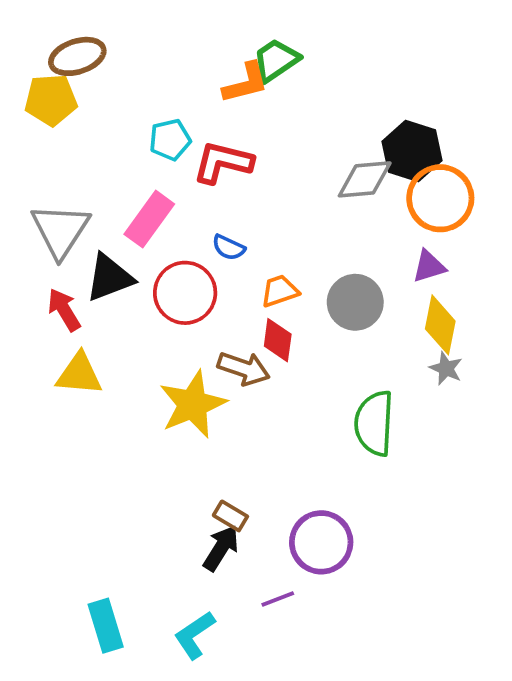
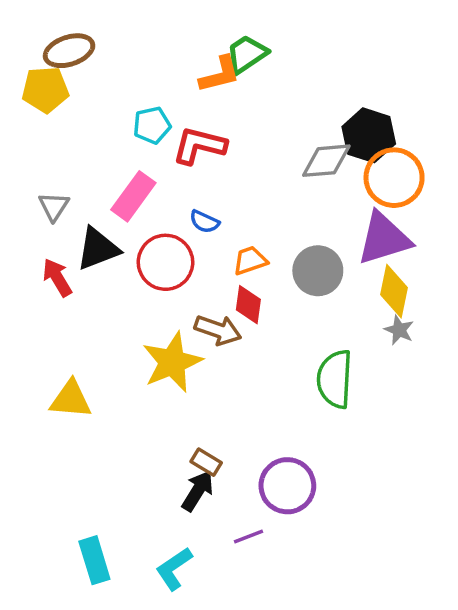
gray triangle: (60, 230) -> (54, 206), size x0.6
purple triangle: (429, 266) -> (384, 239), size x1.8
yellow triangle: (79, 374) -> (71, 399), moved

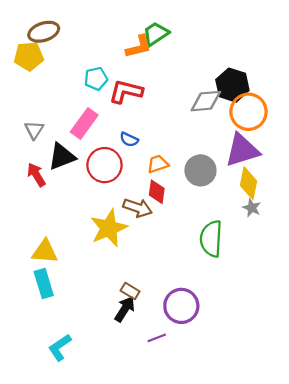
cyan rectangle: (94, 560) -> (44, 283), moved
cyan L-shape: (174, 569) -> (60, 347), moved

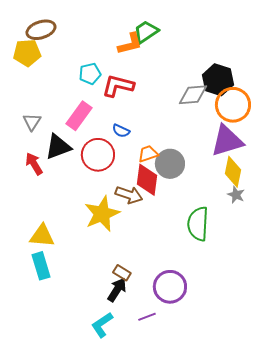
gray circle: (200, 170) -> (170, 164), moved
red diamond: (157, 192) -> (147, 180), size x1.4
cyan L-shape: (60, 347) -> (102, 325), moved

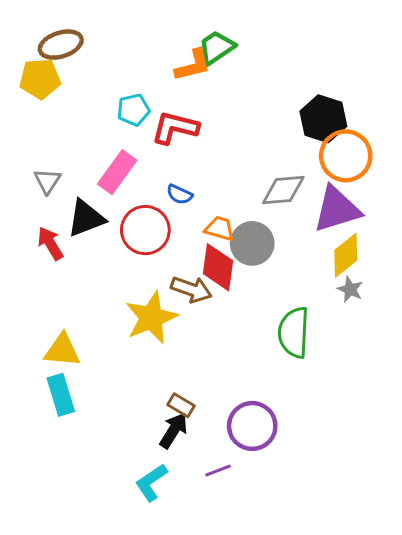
gray diamond: (193, 95) -> (283, 190), moved
orange trapezoid: (148, 154) -> (220, 229), turned 35
yellow diamond: (233, 172) -> (346, 255), turned 40

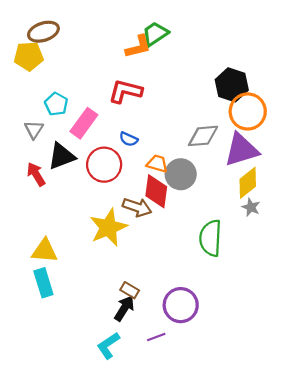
cyan pentagon: (133, 110) -> (56, 104), moved, turned -30

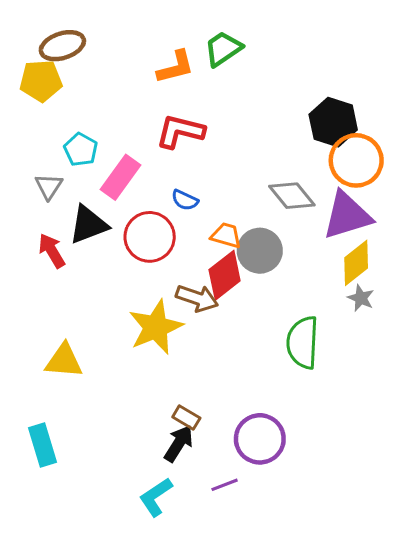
orange L-shape: (138, 47) -> (176, 67), moved
gray diamond: (203, 136) -> (292, 196), turned 56
red diamond: (156, 191) -> (225, 275), turned 44
cyan rectangle: (43, 283) -> (42, 445), moved

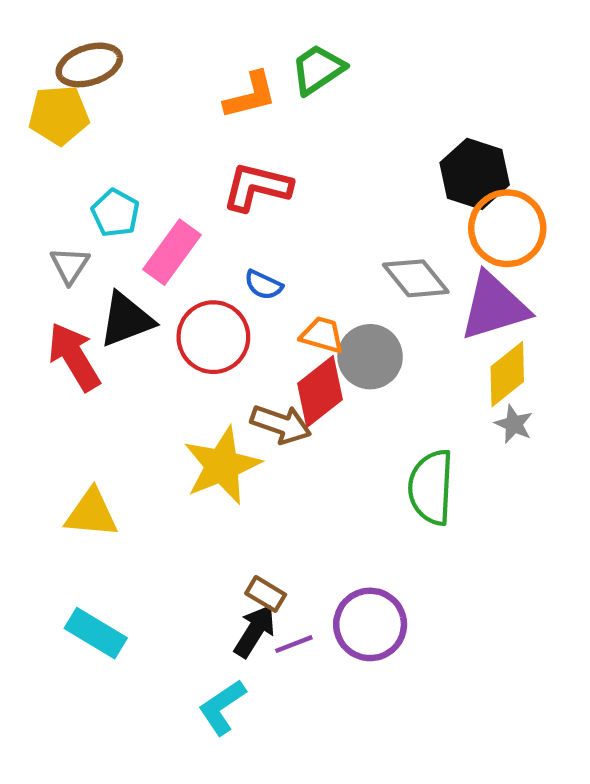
red arrow: (52, 251) -> (74, 357), size x1.4
cyan rectangle: (42, 445) -> (96, 633), moved, turned -42
purple line: (225, 485) -> (294, 644), moved

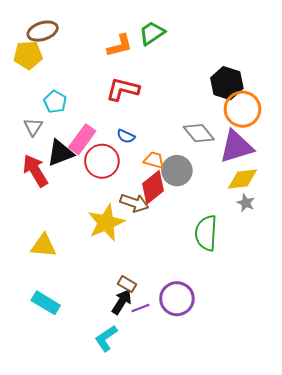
pink rectangle: (172, 252) -> (82, 139), moved
yellow diamond: (507, 374) -> (243, 179), turned 32

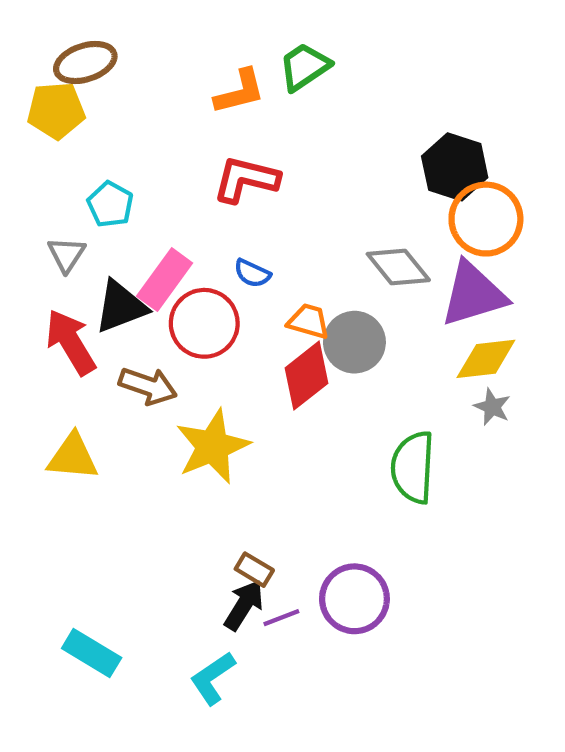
brown arrow: (134, 203) -> (148, 386), moved
yellow triangle: (44, 246) -> (73, 457), moved
cyan rectangle: (46, 303) -> (92, 653), moved

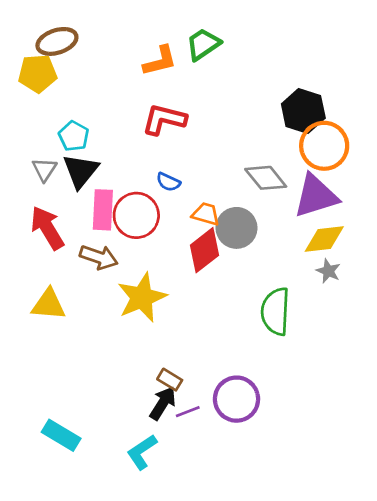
pink rectangle: (165, 280) -> (103, 210), moved, turned -33
black triangle: (121, 307) -> (81, 171), moved, turned -30

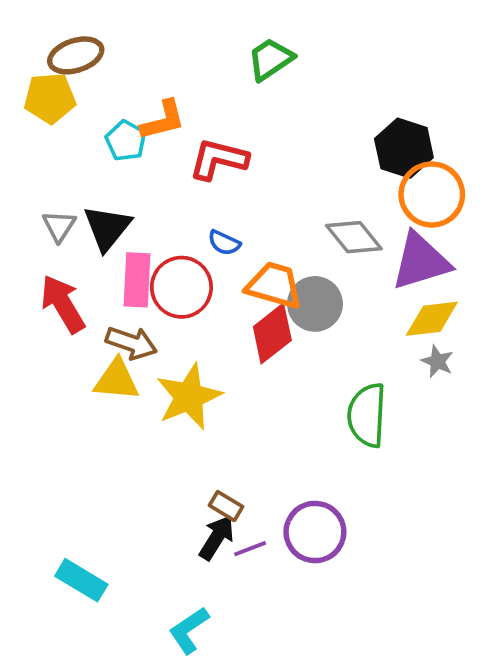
orange L-shape: (160, 61) -> (163, 120), moved
cyan pentagon: (74, 136) -> (126, 141), moved
orange trapezoid: (206, 214) -> (274, 285), size x1.5
yellow triangle: (49, 304) -> (117, 380), moved
cyan L-shape: (142, 452) -> (189, 630), moved

